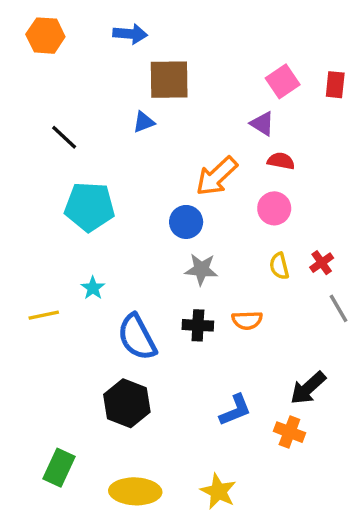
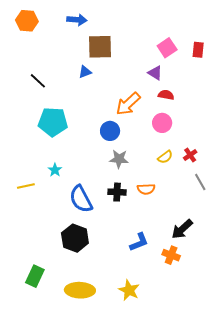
yellow semicircle: (279, 266) -> (165, 157), turned -112

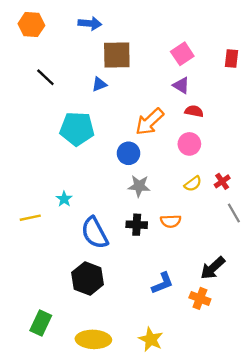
pink square: (167, 48) -> (182, 54), moved
black line: (38, 81) -> (45, 77), moved
cyan pentagon: (53, 122) -> (77, 129), moved

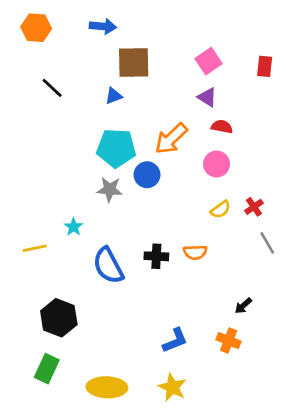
cyan pentagon: (77, 129) -> (116, 148), moved
gray star: (139, 186) -> (110, 189), moved
black arrow: (213, 268) -> (243, 306), size x0.6
black hexagon: (88, 279) -> (59, 318), moved
blue L-shape: (162, 283) -> (175, 340), moved

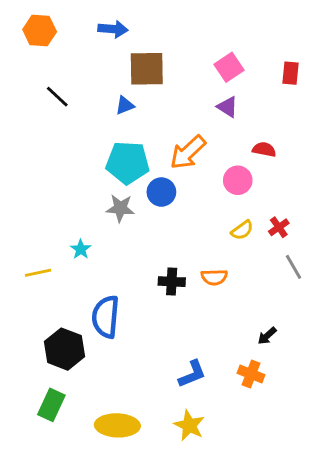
red semicircle: (222, 127) -> (264, 149), moved
blue semicircle: (108, 266) -> (106, 317), moved, turned 33

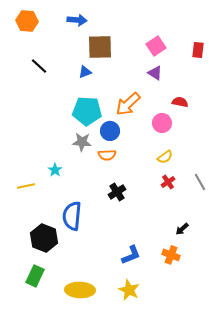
red cross: (279, 227) -> (168, 182), moved
orange semicircle: (214, 277) -> (107, 155), moved
black cross: (172, 282) -> (117, 192), turned -36

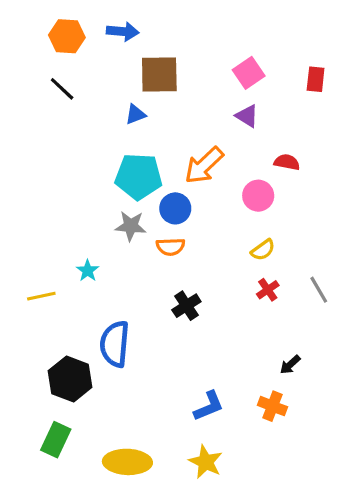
orange hexagon: (27, 21) -> (67, 36), moved
black line: (39, 66) -> (62, 89), moved

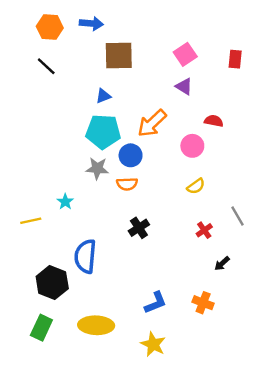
blue triangle: (135, 114) -> (103, 96), moved
red cross: (268, 290) -> (204, 230), moved
black arrow: (290, 365) -> (222, 263), moved
yellow ellipse: (127, 462) -> (96, 325), moved

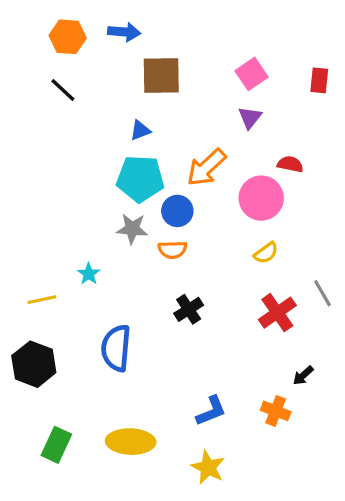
purple triangle: (184, 86) -> (250, 117), turned 36
pink circle: (192, 146) -> (261, 198), size x1.4
red cross: (204, 230) -> (277, 313), size x1.6
black arrow: (222, 263) -> (303, 375), moved
black hexagon: (52, 283) -> (34, 364), moved

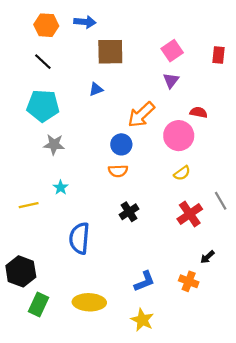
cyan pentagon: (140, 179) -> (43, 106), moved
gray star: (132, 229) -> (54, 144), moved
black hexagon: (34, 364) -> (21, 271), moved

